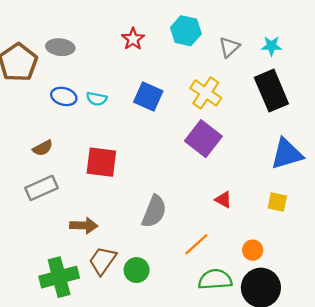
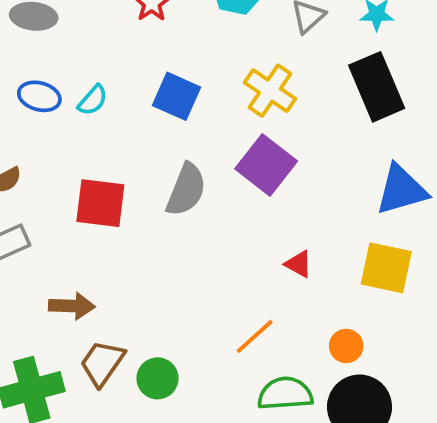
cyan semicircle: (97, 99) -> (93, 100), turned -60
yellow square: (277, 202) -> (386, 268), size x1.6
gray semicircle: (154, 211) -> (186, 190), moved

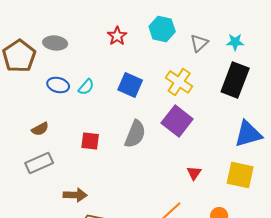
black rectangle: (377, 87) -> (235, 80), turned 44
red square: (100, 203) -> (90, 141), size x0.7
red triangle: (299, 264) -> (194, 173), turned 35

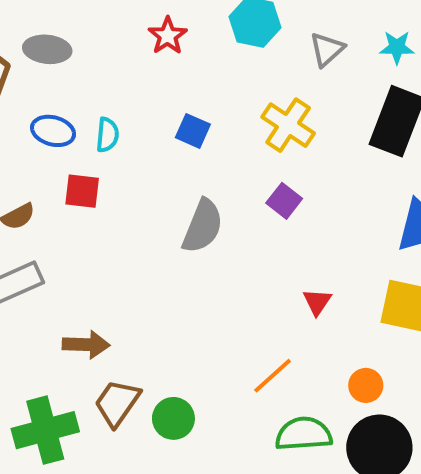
blue square: (130, 85) -> (193, 131), size x0.7
cyan semicircle: (86, 87) -> (107, 135), turned -36
purple square: (177, 121) -> (284, 201), size x0.6
red square: (90, 141) -> (82, 191), moved

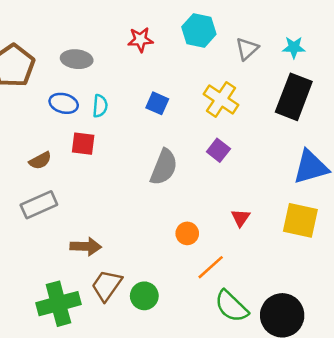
red star: (168, 36) -> (140, 40), turned 30
gray ellipse: (47, 49) -> (77, 59), moved
orange circle: (366, 385) -> (187, 233), moved
green semicircle: (304, 434) -> (231, 306), turned -132

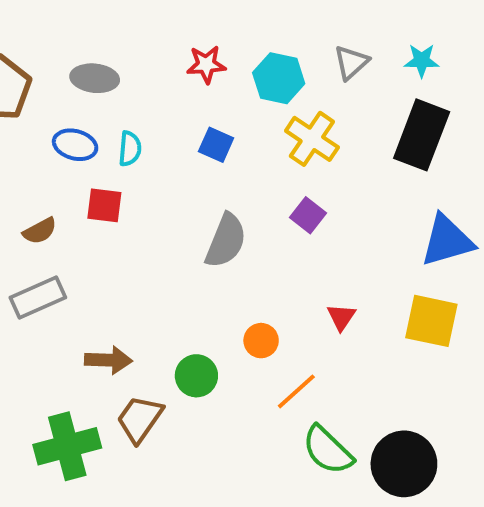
cyan hexagon: (199, 31) -> (279, 78), moved
red star: (140, 40) -> (206, 64), moved
green circle: (144, 296) -> (196, 376), moved

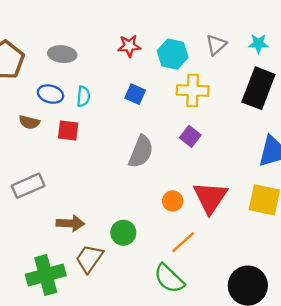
yellow cross: (312, 139) -> (193, 91), turned -32
brown semicircle: (40, 231) -> (29, 122), moved, turned 42
red triangle: (341, 317) -> (210, 197), size x2.0
orange circle: (261, 341) -> (173, 201), moved
green semicircle: (328, 450) -> (169, 279), moved

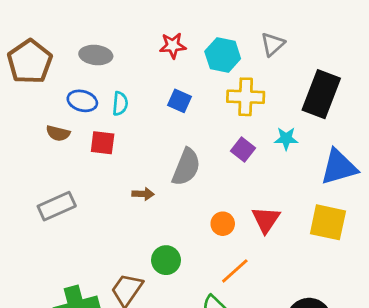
cyan star: (258, 44) -> (286, 139), moved
red triangle: (210, 197) -> (266, 220), size x0.7
brown arrow: (70, 223) -> (143, 194), moved, size x0.7

